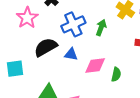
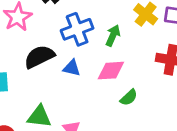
pink diamond: (95, 65) -> (111, 71), moved
green semicircle: (116, 74) -> (129, 97), turned 32

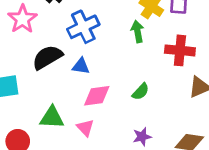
green arrow: (113, 36) -> (137, 31), moved, turned -30
pink diamond: (111, 71) -> (97, 96), moved

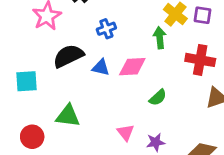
blue cross: (83, 27) -> (106, 29), size x0.6
pink diamond: (97, 96) -> (132, 67), moved
pink triangle: (85, 128) -> (126, 132), moved

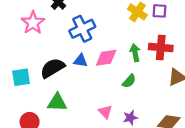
blue cross: (106, 29) -> (82, 29), size x1.6
green arrow: (160, 38) -> (135, 53), moved
black semicircle: (68, 56) -> (52, 68), moved

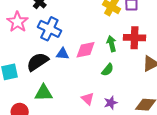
blue cross: (82, 29) -> (49, 29), moved, turned -35

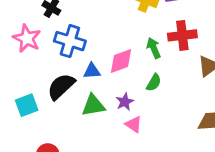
green triangle: (44, 93) -> (93, 105), moved
purple star: (111, 103) -> (125, 102), moved

